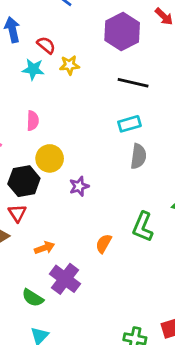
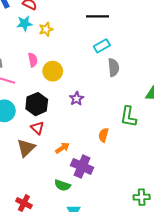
yellow star: (69, 65) -> (46, 29), moved
yellow circle: (50, 158) -> (53, 71), moved

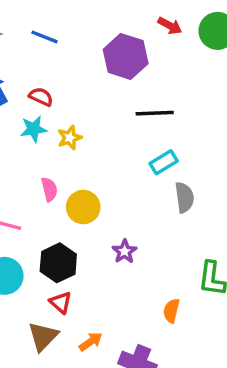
orange arrow: (62, 148) -> (91, 342), moved

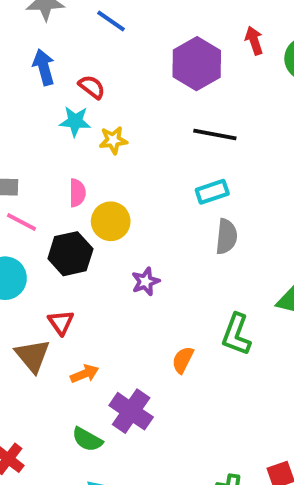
red arrow: (170, 26) -> (254, 41), turned -150
black hexagon: (58, 263) -> (70, 254), moved
brown triangle: (43, 336) -> (32, 356), turned -36

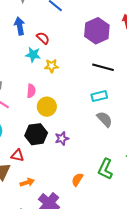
gray semicircle: (226, 237) -> (105, 119), turned -54
black hexagon: (70, 254) -> (36, 134), moved
red triangle: (61, 322) -> (17, 155), turned -48

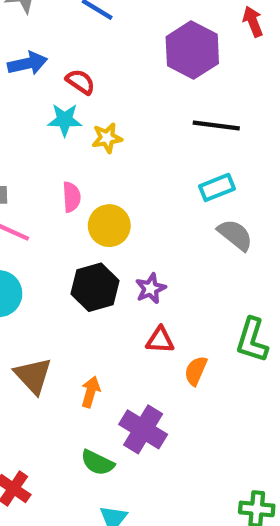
blue arrow: (20, 26) -> (27, 63), turned 96
red triangle: (17, 155) -> (160, 340), moved
orange arrow: (27, 182) -> (91, 392), turned -48

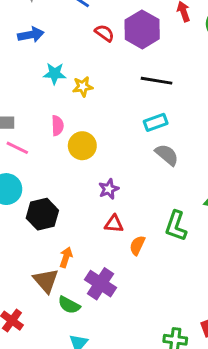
red semicircle: (80, 82) -> (104, 33), moved
black hexagon: (95, 287) -> (42, 214), moved
brown triangle: (33, 376) -> (46, 281), moved

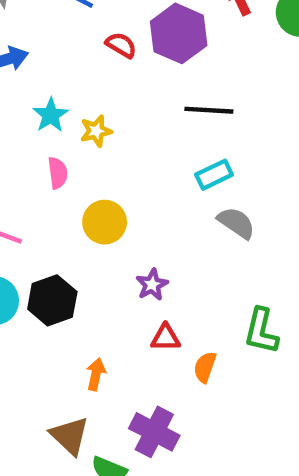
cyan star: (55, 74) -> (51, 115), turned -30
pink semicircle: (57, 126) -> (58, 173), moved
black hexagon: (42, 214) -> (52, 300), moved
orange arrow: (66, 257) -> (96, 374), moved

